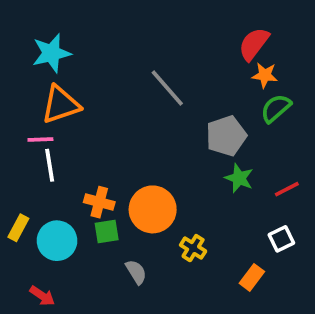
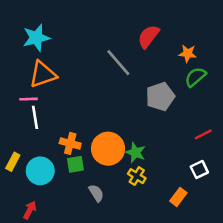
red semicircle: (254, 44) -> (148, 37), moved
green star: (239, 178) -> (135, 153), moved
red arrow: (42, 296) -> (30, 210), turned -96

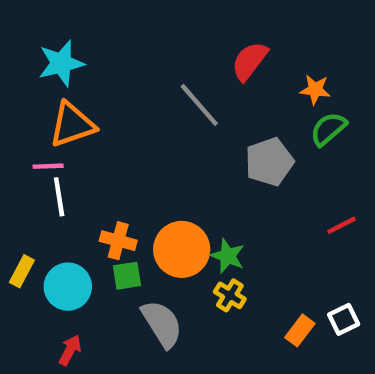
white square: (199, 170) -> (344, 319), moved
gray semicircle: (96, 193) -> (162, 324), size x1.6
red arrow: (30, 210) -> (70, 350), moved

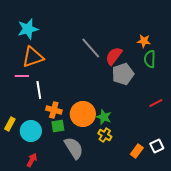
red semicircle: (250, 61) -> (114, 56), moved
green semicircle: (328, 129) -> (150, 59), turned -48
white line: (59, 197) -> (39, 90), moved

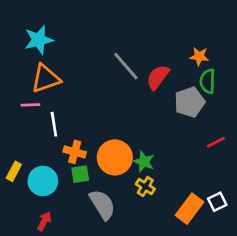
gray pentagon: (123, 74) -> (190, 102), moved
orange rectangle: (137, 151) -> (190, 209), size x1.5

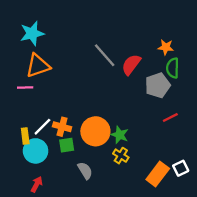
white line: (54, 124) -> (42, 127), moved, turned 54
red line: (216, 142) -> (170, 118), moved
yellow rectangle: (14, 171) -> (25, 136), moved, turned -35
gray semicircle: (102, 204) -> (85, 171), size x0.7

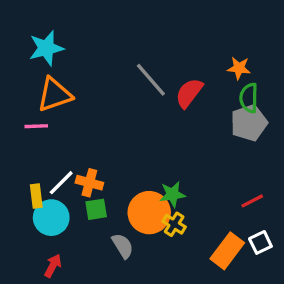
gray pentagon: (158, 85) -> (249, 123), moved
red line: (170, 118) -> (252, 201), moved
orange circle: (95, 131) -> (149, 213), moved
green star: (120, 135) -> (172, 194), turned -30

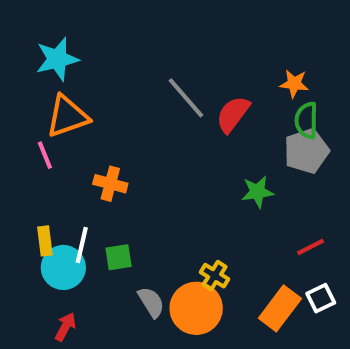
pink line: (36, 126) -> (45, 155), turned 70
white line: (61, 183) -> (82, 245), moved, turned -32
orange cross: (89, 183) -> (110, 184), moved
green star: (172, 194) -> (257, 192), moved
orange circle: (149, 213) -> (196, 308), moved

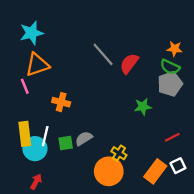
orange star: (294, 84) -> (175, 49), moved
green semicircle: (306, 120) -> (170, 67), turned -66
yellow rectangle: (45, 241) -> (25, 134), size x1.5
gray semicircle: (151, 302) -> (84, 138), moved, turned -90

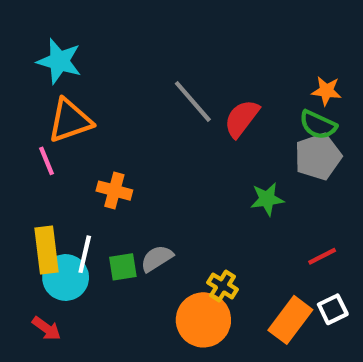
cyan star: (32, 33) -> (59, 61), turned 30
red arrow: (36, 182) -> (46, 328), moved, turned 98

